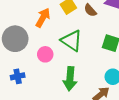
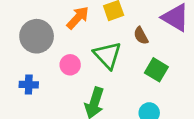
brown semicircle: (90, 10) -> (141, 36), moved

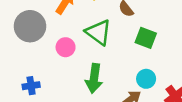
blue cross: (29, 85) -> (31, 86), moved

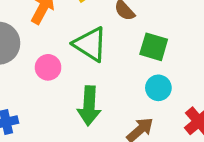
cyan circle: (146, 79) -> (158, 88), moved

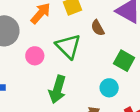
green square: (154, 47) -> (124, 61), moved

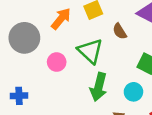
green arrow: (57, 89) -> (99, 87), moved

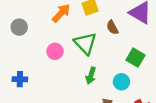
gray circle: (24, 38) -> (19, 27), moved, size x0.6
green arrow: (99, 87) -> (91, 76), size x0.7

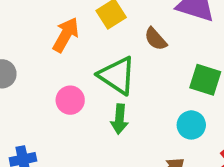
green arrow: (91, 76) -> (120, 119), moved

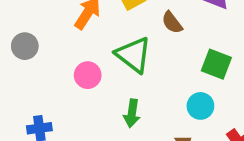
green arrow: (120, 119) -> (132, 113), moved

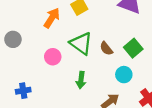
brown semicircle: (172, 23) -> (106, 49), moved
green square: (216, 64) -> (133, 48), turned 30

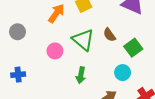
brown semicircle: (106, 49) -> (109, 35), moved
blue cross: (23, 91) -> (18, 75), moved

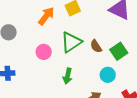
brown semicircle: (109, 35) -> (96, 46), moved
green triangle: (83, 40) -> (71, 42), turned 45

